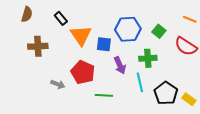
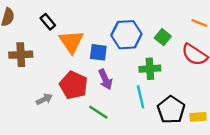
purple arrow: (120, 65) -> (105, 79), moved
gray arrow: (58, 84) -> (44, 99), turned -48
green line: (104, 95) -> (98, 112), turned 30
yellow rectangle: (189, 99) -> (198, 117), turned -40

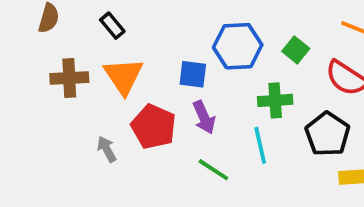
orange triangle: (71, 42) -> (124, 76), moved
gray arrow: (44, 99) -> (107, 149), turned -91
black pentagon: (171, 110) -> (328, 134), moved
green line: (98, 112) -> (213, 170), moved

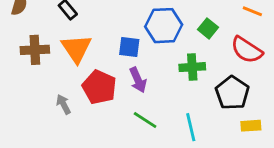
cyan line: (260, 145) -> (191, 127), moved

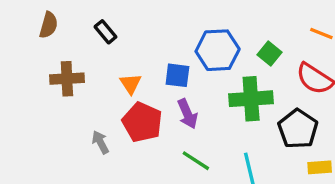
orange triangle: (76, 48) -> (131, 84), moved, size x0.6
green cross: (192, 67) -> (251, 99), size x1.4

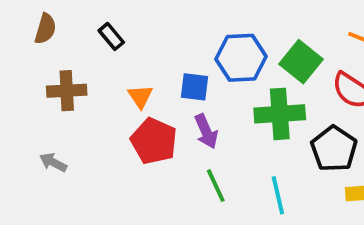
green square: (269, 54) -> (301, 62), size x1.5
gray arrow: (100, 142) -> (53, 162), moved, turned -35
green line: (196, 161) -> (216, 186), turned 32

